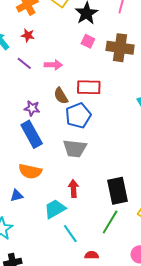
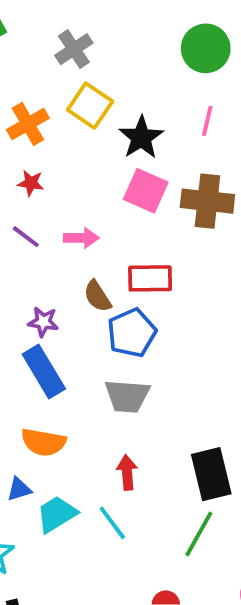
pink square: (88, 41) -> (146, 191), size x1.6
cyan trapezoid: (55, 209) -> (57, 514), moved
cyan line: (70, 234) -> (112, 523), moved

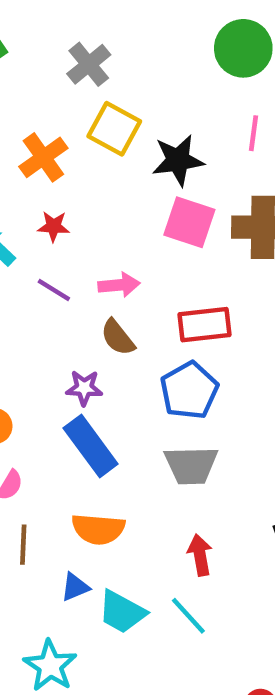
black star: (141, 137) -> (178, 160), turned 30
brown semicircle: (97, 296) -> (118, 337), moved
cyan trapezoid: (57, 514) -> (122, 612), turned -114

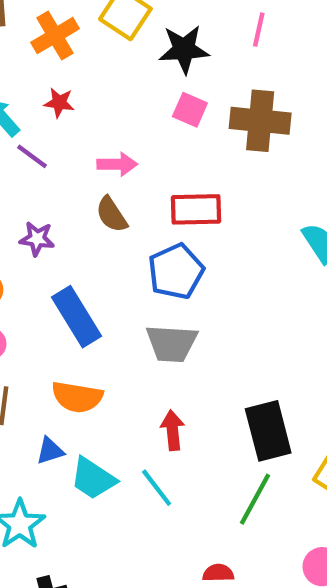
pink square: (189, 222) -> (190, 110), size x0.7
purple line: (54, 290) -> (32, 156), moved
purple star: (84, 388) -> (37, 239), moved

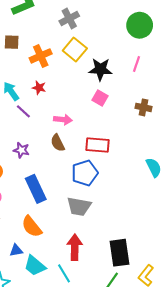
brown cross: (260, 121) -> (143, 107), moved, size x0.6
orange semicircle: (77, 397) -> (32, 227), turned 35
red arrow: (173, 430) -> (75, 247), size x1.4

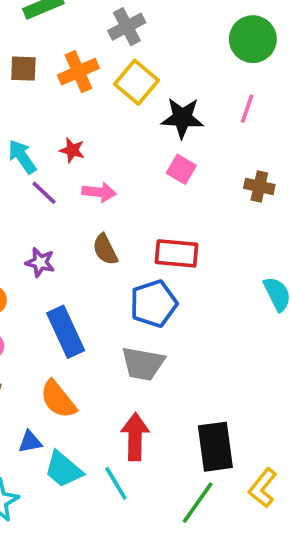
orange cross: (41, 56) -> (78, 72), moved
pink arrow: (63, 120) -> (99, 192), moved

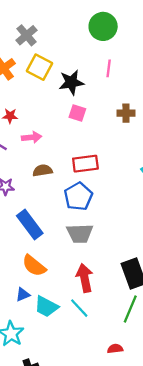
brown semicircle: (105, 249) -> (43, 171), turned 120

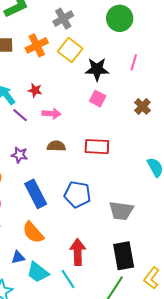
green circle: (103, 26) -> (120, 18), moved
brown cross: (126, 113) -> (142, 106), turned 35
blue pentagon: (78, 196) -> (77, 194), moved, turned 30
gray trapezoid: (80, 233) -> (121, 211), moved

